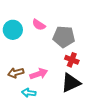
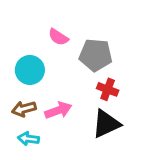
cyan circle: (13, 30) -> (30, 70), moved
cyan arrow: (29, 93) -> (28, 139), moved

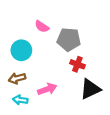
pink arrow: (58, 110) -> (47, 89), moved
black triangle: (106, 124) -> (90, 89), moved

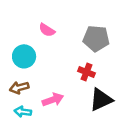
gray pentagon: (69, 39) -> (96, 38), moved

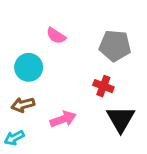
black triangle: (101, 100) -> (121, 119), turned -35
cyan arrow: (23, 112) -> (14, 138), moved, turned -35

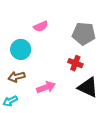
pink semicircle: (56, 36) -> (41, 26), turned -56
black triangle: (121, 119) -> (88, 87), turned -35

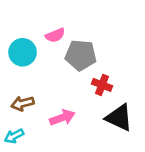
gray pentagon: (84, 34) -> (81, 55), moved
cyan circle: (21, 49) -> (23, 52), moved

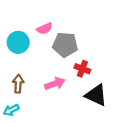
brown arrow: (23, 103) -> (18, 84), turned 108
pink arrow: (62, 118) -> (55, 84), moved

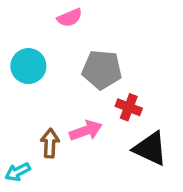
pink semicircle: (45, 29) -> (70, 18), moved
brown arrow: (18, 84) -> (50, 143), moved

